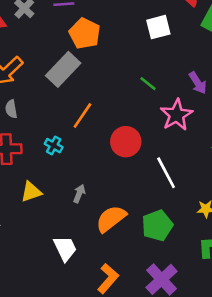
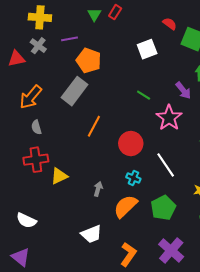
cyan cross: (54, 146) -> (133, 178), moved
yellow triangle: (31, 192) -> (59, 176), moved
white trapezoid: (65, 248) -> (91, 234), turned 100

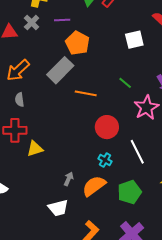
orange line: (94, 126) -> (86, 93), moved, turned 65
gray arrow: (98, 189) -> (69, 179), moved

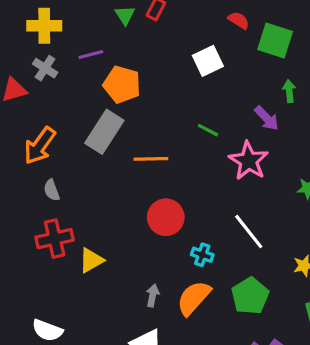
red circle: (107, 127) -> (166, 217), moved

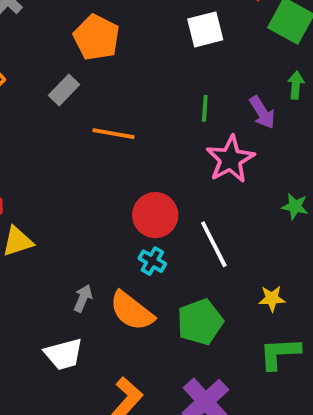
green line: (208, 130) -> (205, 108), moved, turned 55
gray rectangle: (104, 132) -> (64, 90), size x0.6
red circle: (166, 217) -> (155, 215), moved
orange semicircle: (194, 298) -> (132, 311), turned -105

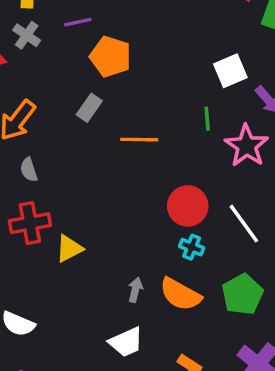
white square: (205, 29) -> (230, 71), moved
green line: (205, 108) -> (207, 119), moved

